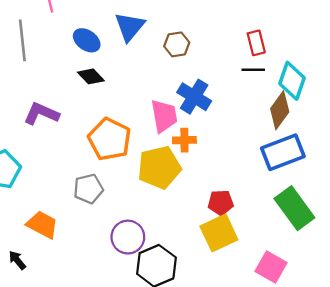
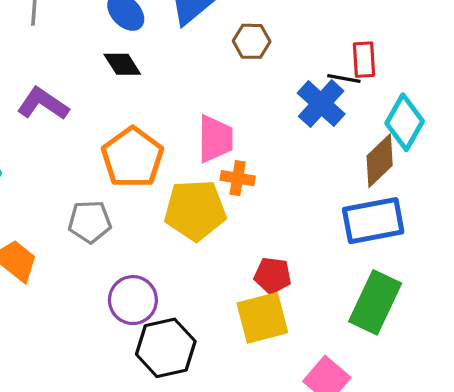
black line: (253, 70) -> (344, 78), moved
blue cross: (194, 97) -> (321, 104), moved
green rectangle: (294, 208) -> (375, 302), turned 51

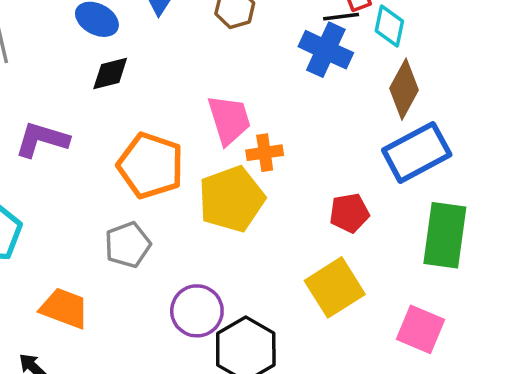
black diamond: (122, 64) -> (110, 74), turned -54
cyan diamond: (405, 122) -> (389, 26), moved, size x0.7
red pentagon: (273, 275) -> (349, 213), moved

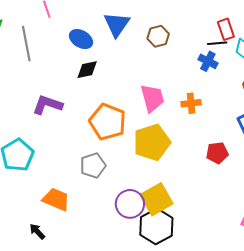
blue cross: (326, 50) -> (208, 61), size x0.7
orange cross: (265, 153) -> (191, 103), moved
yellow square: (335, 287) -> (157, 199), moved

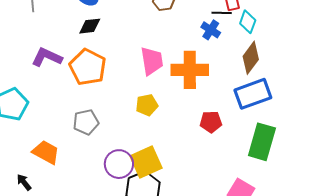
orange cross: (191, 103) -> (190, 70), size x1.8
orange pentagon: (108, 122) -> (88, 67), moved
yellow pentagon: (152, 142) -> (147, 105), size x0.6

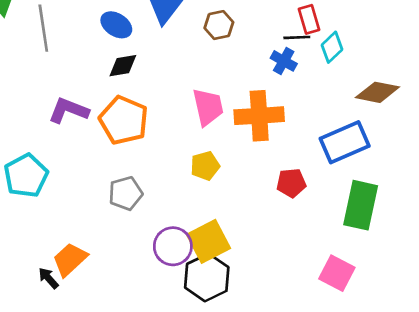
cyan diamond: (248, 22) -> (332, 47), turned 30
brown diamond: (251, 58) -> (377, 92), moved, turned 68
orange trapezoid: (46, 152) -> (70, 259), moved, turned -68

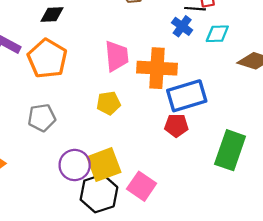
cyan diamond: (332, 47) -> (217, 34), moved, turned 35
blue rectangle: (345, 142) -> (187, 96), moved
pink square: (337, 273) -> (142, 186), moved

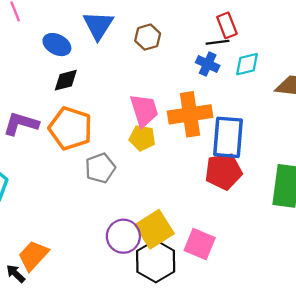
blue rectangle: (187, 96) -> (228, 137), turned -57
yellow pentagon: (108, 103) -> (142, 138), moved, turned 30
gray pentagon: (42, 118) -> (100, 168), moved
red pentagon: (176, 125) -> (223, 171), size x1.4

